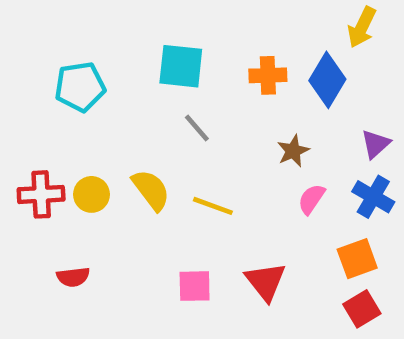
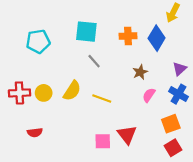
yellow semicircle: (151, 190) -> (72, 91), turned 70
pink square: (195, 286) -> (103, 141), moved

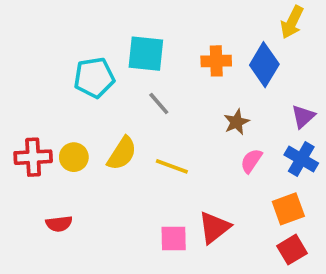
cyan pentagon: (38, 41) -> (94, 78), moved
red triangle: (127, 135) -> (214, 227), turned 30

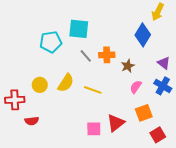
orange cross: (216, 61) -> (107, 55), moved
purple triangle: (303, 116) -> (164, 63), turned -40
red cross: (33, 157) -> (15, 100), moved
orange square: (288, 209) -> (144, 113), moved

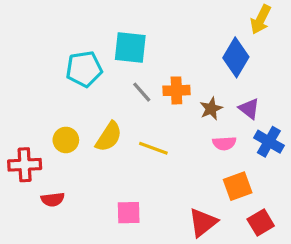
purple triangle: (164, 63) -> (249, 109), moved
pink semicircle: (136, 87) -> (224, 143), turned -128
red triangle: (116, 123) -> (203, 223), moved
pink square: (94, 129) -> (129, 213), moved

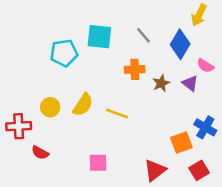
gray line: (142, 92) -> (143, 35), moved
blue cross: (269, 142) -> (205, 127), moved
pink semicircle: (224, 143) -> (205, 66), moved, turned 36
red semicircle: (53, 199) -> (40, 153), turned 36

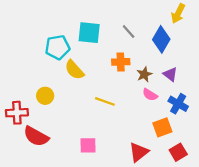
pink semicircle: (205, 66) -> (150, 95), moved
yellow semicircle: (83, 105) -> (74, 70), moved, turned 105
blue cross: (205, 127) -> (178, 104), moved
red semicircle: (40, 153) -> (36, 136), size x1.6

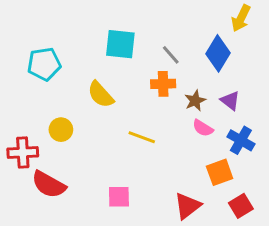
gray line: (129, 32) -> (171, 55), moved
cyan pentagon: (58, 47) -> (44, 64), moved

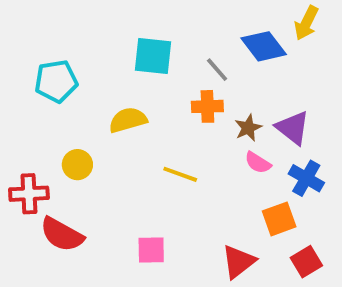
blue diamond: (218, 53) -> (264, 46), moved, turned -68
yellow semicircle: (101, 95) -> (128, 120), turned 116
purple triangle: (230, 101) -> (293, 128), size x1.4

